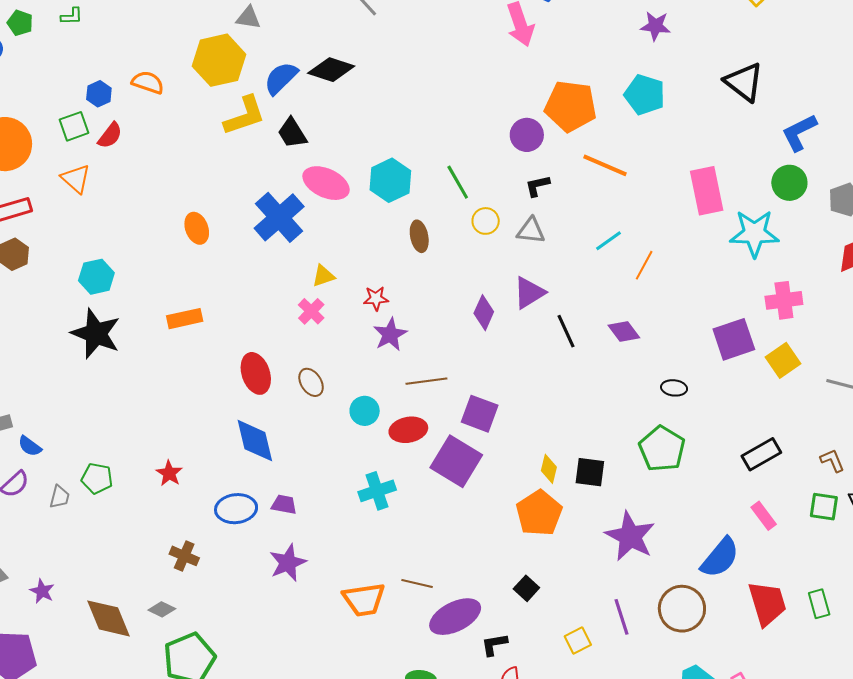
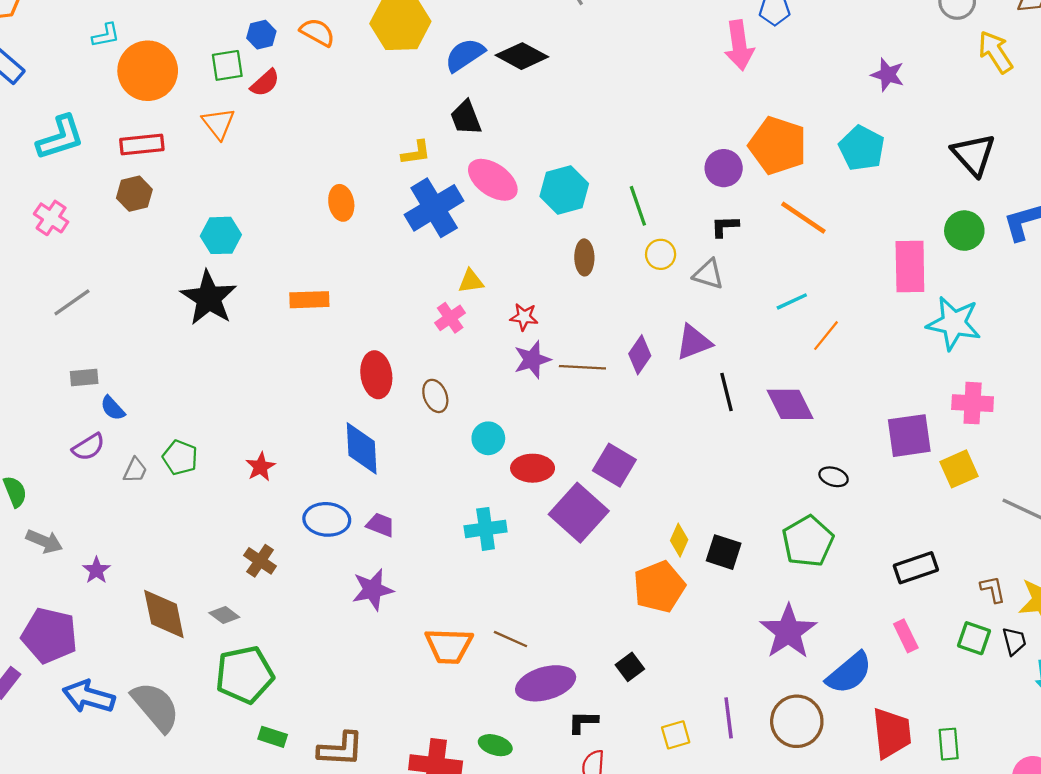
yellow L-shape: (245, 116) -> (416, 153), moved, size x0.6
green circle: (789, 183) -> (964, 231), moved
purple diamond: (624, 331) -> (790, 404), size x1.4
brown line: (426, 381) -> (582, 367), moved
purple star: (630, 536) -> (788, 632), moved

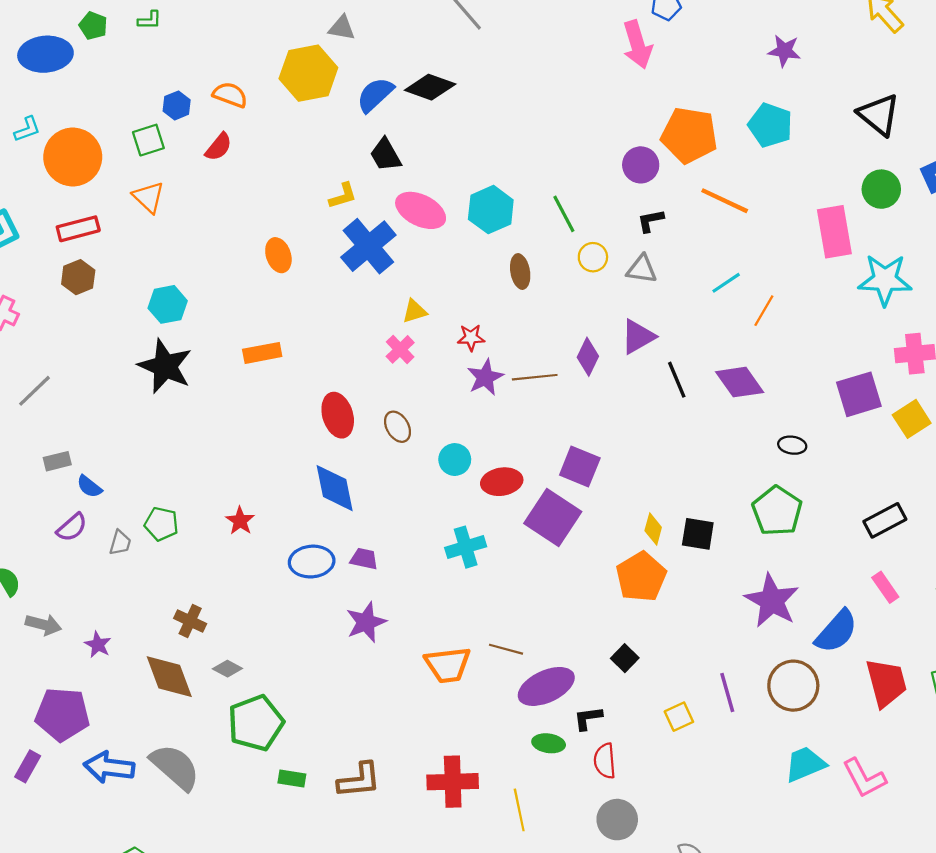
red semicircle: (265, 83) -> (219, 147), moved
brown cross: (260, 561) -> (190, 621), moved
green ellipse: (495, 745) -> (549, 743), moved

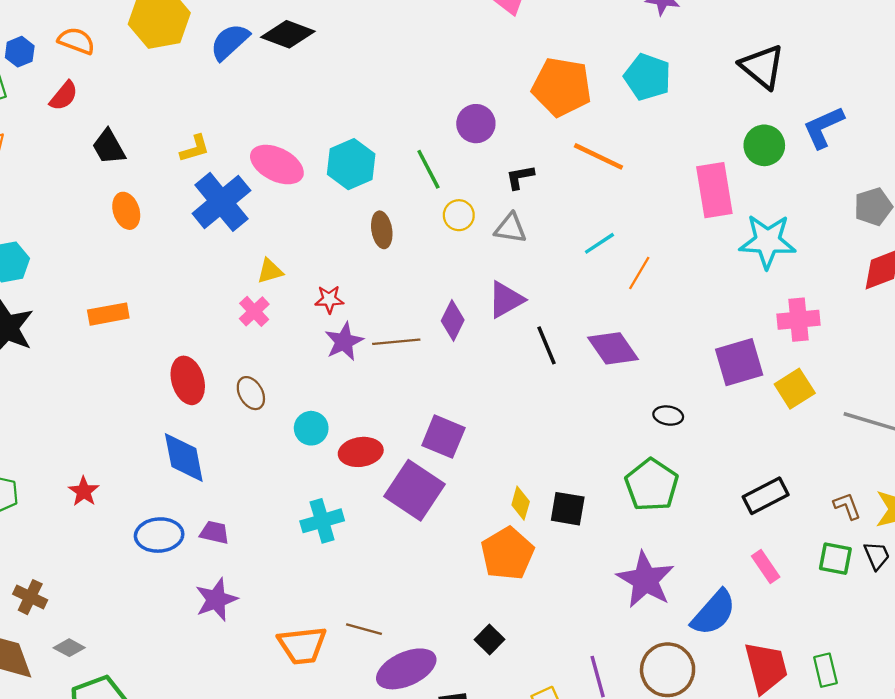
black trapezoid: (386, 155) -> (109, 147), moved
purple circle: (641, 165) -> (476, 124), moved

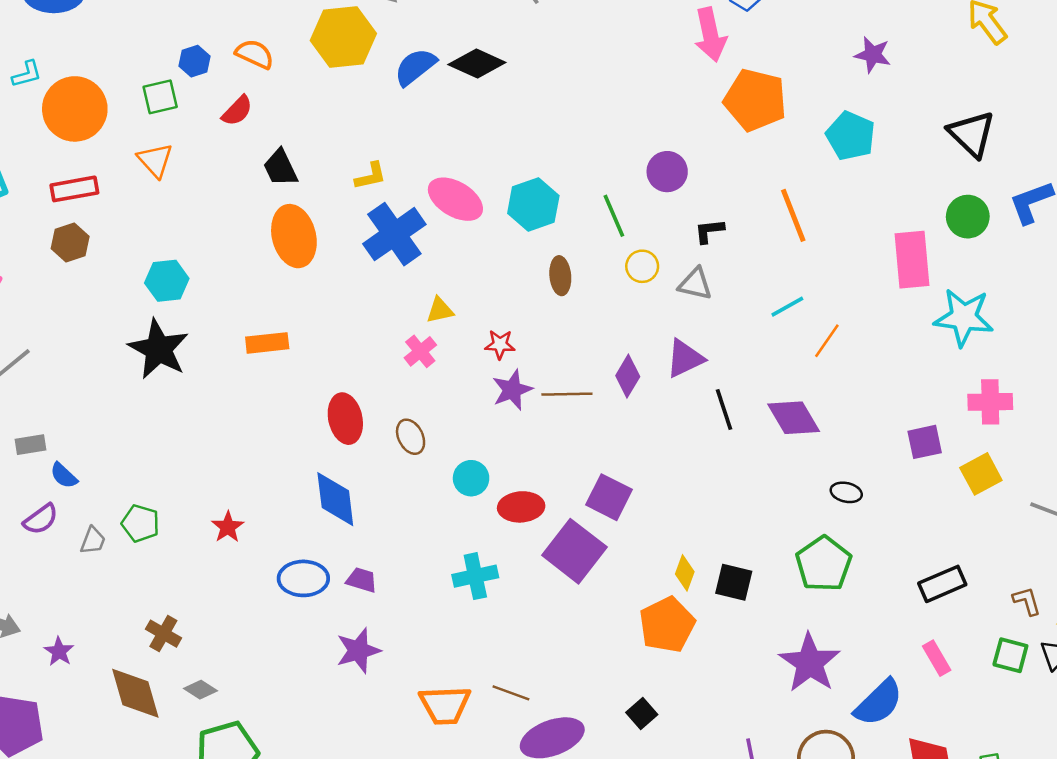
orange pentagon: (562, 87) -> (755, 100), moved
orange line: (599, 156) -> (793, 215), turned 39
orange ellipse: (126, 211) -> (294, 236), size x1.6
purple square: (739, 362) -> (925, 442), size x0.7

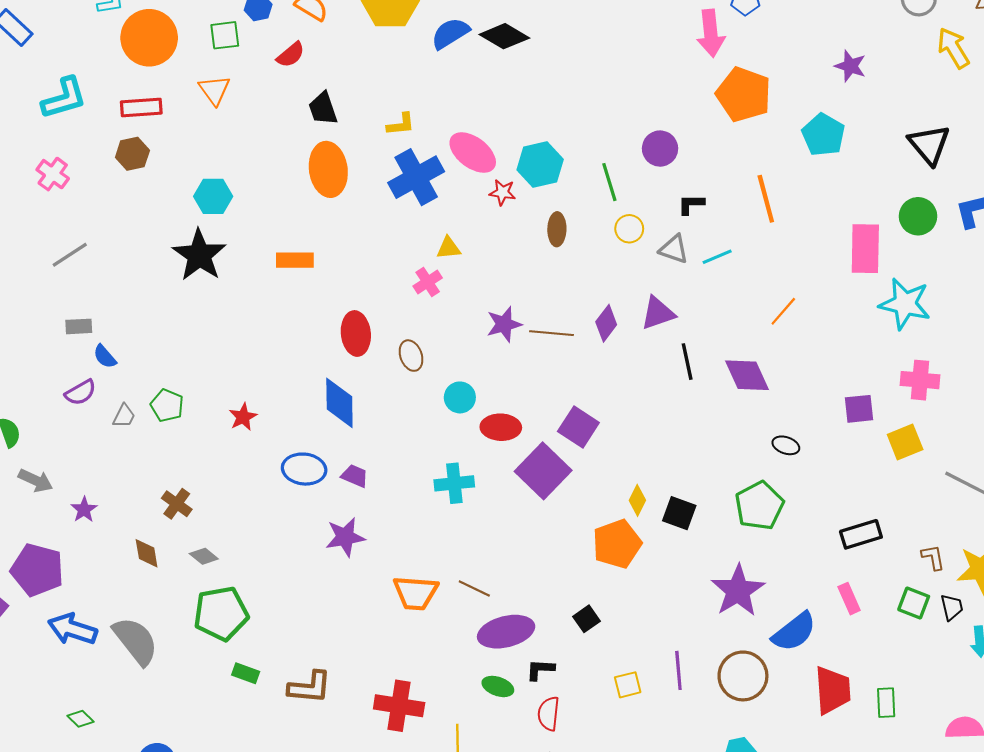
cyan line: (787, 307) -> (717, 257), moved
red star: (500, 345) -> (502, 192), moved
brown diamond: (135, 693) -> (147, 553), size x0.6

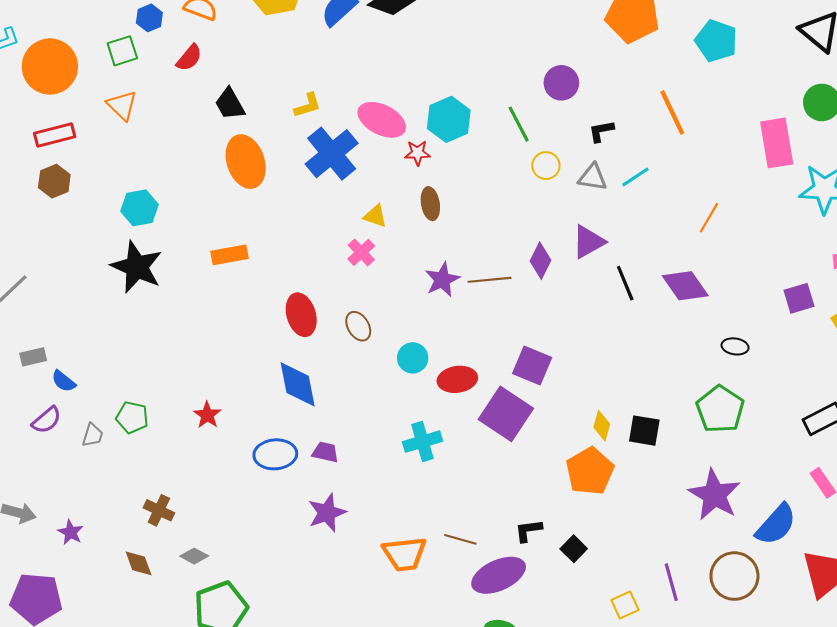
brown ellipse: (557, 229) -> (430, 204), moved
yellow triangle: (449, 248) -> (375, 216), turned 35
black L-shape: (540, 670) -> (528, 530), moved

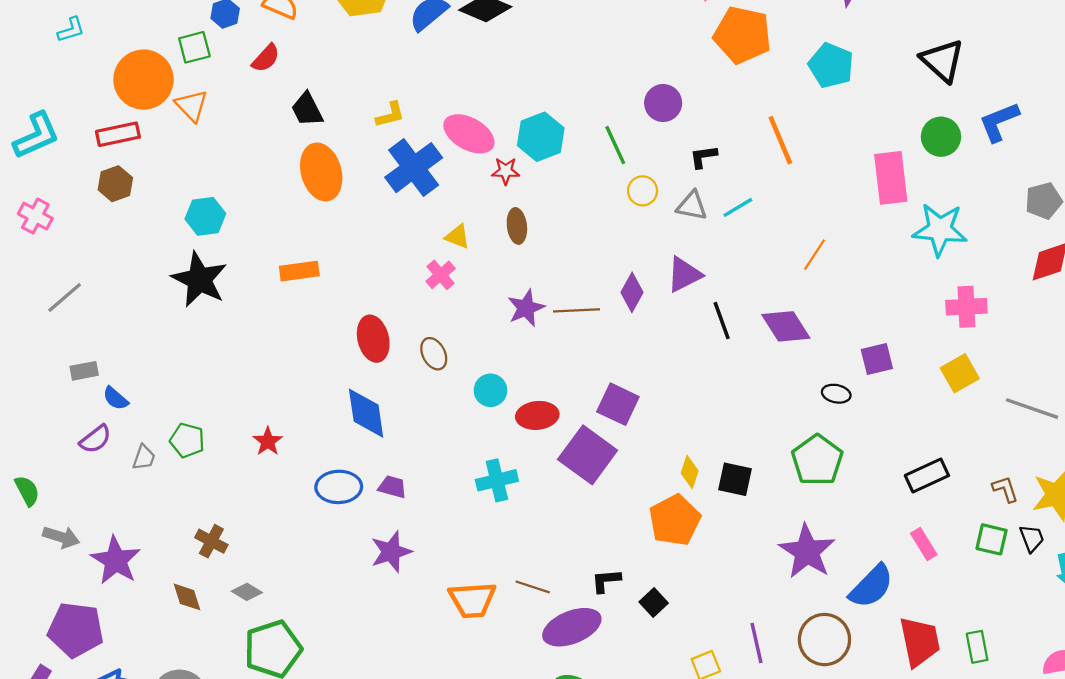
orange circle: (50, 66) -> (144, 80), moved
purple square: (799, 298) -> (877, 359), moved
purple star: (71, 532) -> (116, 560), size x1.8

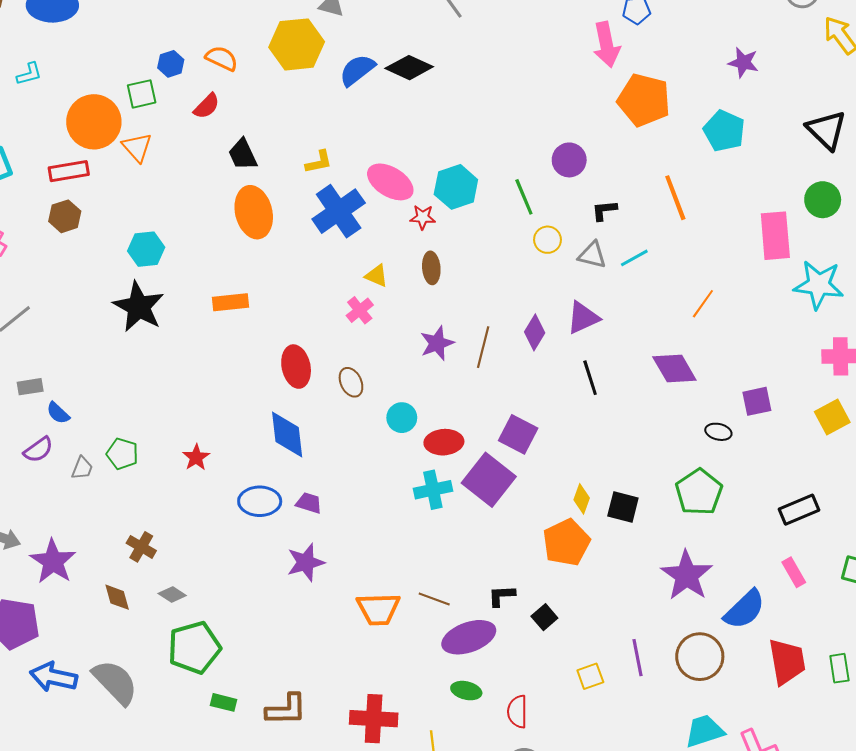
brown line: (577, 310) -> (483, 347), turned -75
black line: (722, 321) -> (590, 378), moved
cyan cross: (497, 480) -> (433, 490), moved

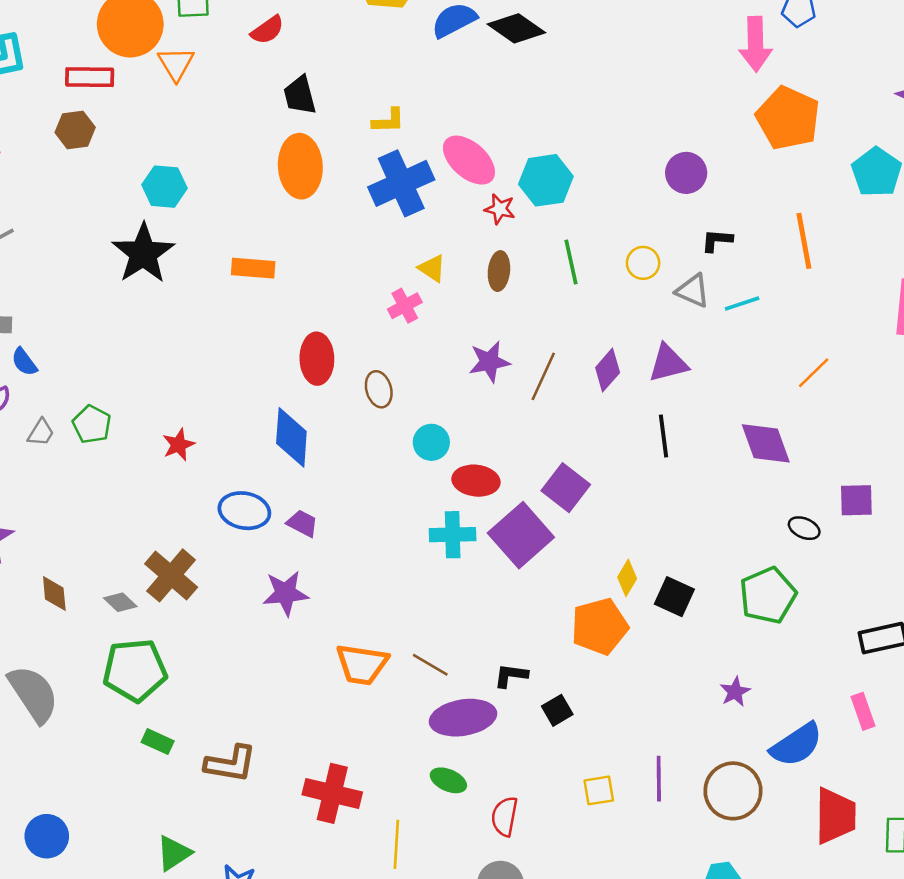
green line: (524, 197) -> (571, 262), moved
brown cross: (141, 547) -> (171, 575), moved, size x1.5
purple star: (687, 575) -> (735, 692), size x0.5

